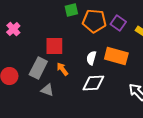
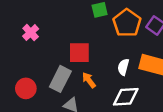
orange pentagon: (94, 21) -> (127, 23), turned 30

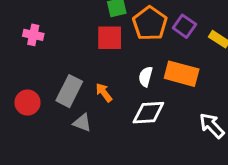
pink cross: (31, 33) -> (33, 35), turned -35
red square: (79, 53) -> (110, 38), moved

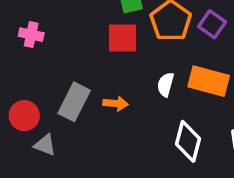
orange arrow: (104, 92) -> (116, 104), turned 132
white diamond: (148, 113) -> (188, 141), moved, turned -72
gray triangle: (82, 123) -> (45, 145), moved

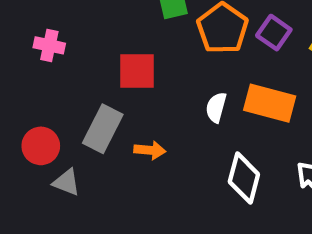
red square: (122, 38) -> (137, 71), moved
orange arrow: (116, 104) -> (150, 150), moved

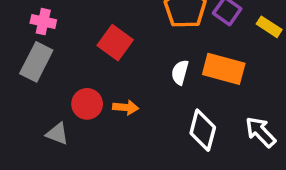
red square: (137, 71) -> (115, 43), turned 36
gray rectangle: (103, 129) -> (36, 62), moved
red circle: (41, 146) -> (87, 104), moved

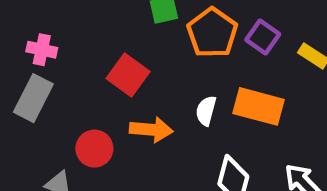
orange arrow: (126, 107) -> (151, 130), moved, size x1.4

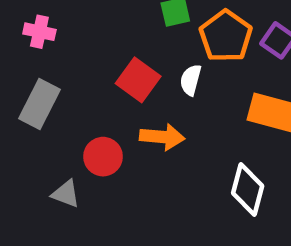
pink cross: (42, 50) -> (39, 32), moved
white semicircle: (206, 111) -> (191, 80), moved

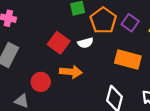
white semicircle: (191, 80) -> (85, 43), turned -120

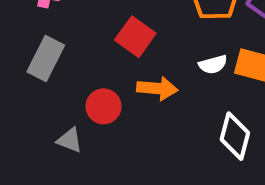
white semicircle: (85, 43) -> (213, 65), moved

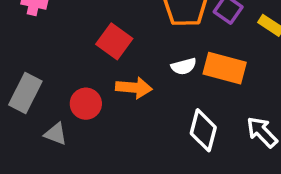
gray rectangle: (46, 59) -> (25, 93), moved

